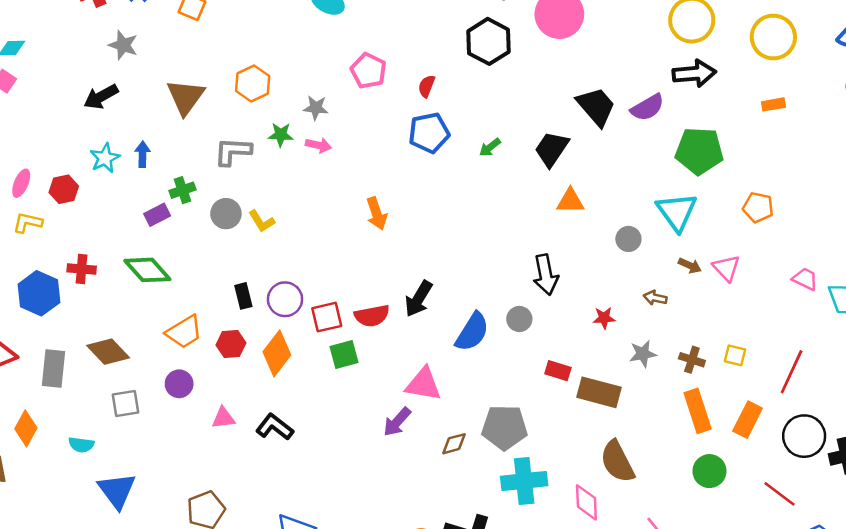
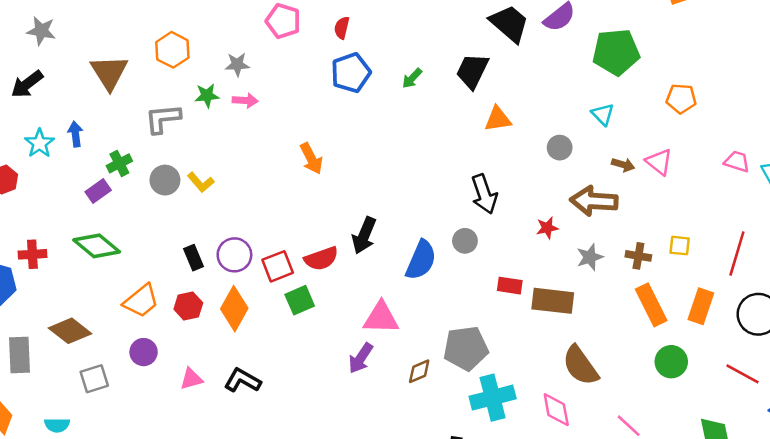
cyan triangle: (677, 212) -> (603, 114), size x0.6
brown arrow: (655, 298) -> (594, 201), size x2.0

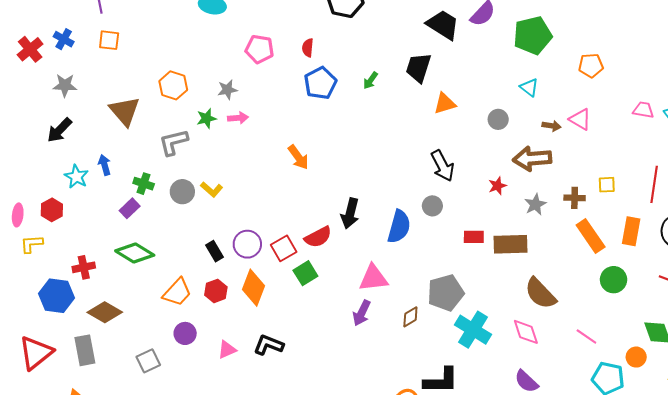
green cross: (119, 163) -> (144, 184), turned -36
brown diamond: (70, 331) -> (105, 312), moved
cyan cross: (493, 398) -> (473, 330), turned -36

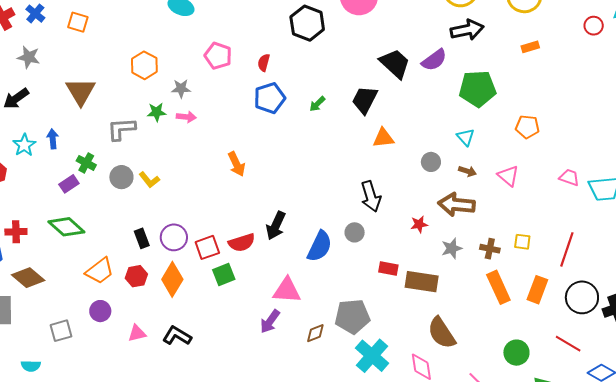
orange hexagon: (173, 85) -> (144, 65), moved
brown arrow: (552, 126) -> (467, 171), moved
green circle: (614, 280) -> (516, 353), moved

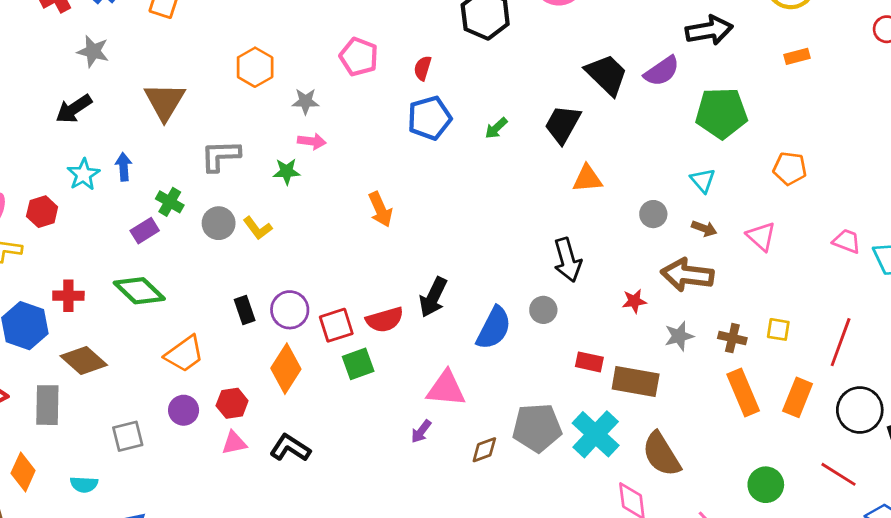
green star: (157, 112) -> (287, 171), moved
red hexagon: (136, 276) -> (232, 403), moved
purple arrow: (270, 321) -> (421, 431), size x0.7
cyan cross: (372, 356) -> (596, 434), moved

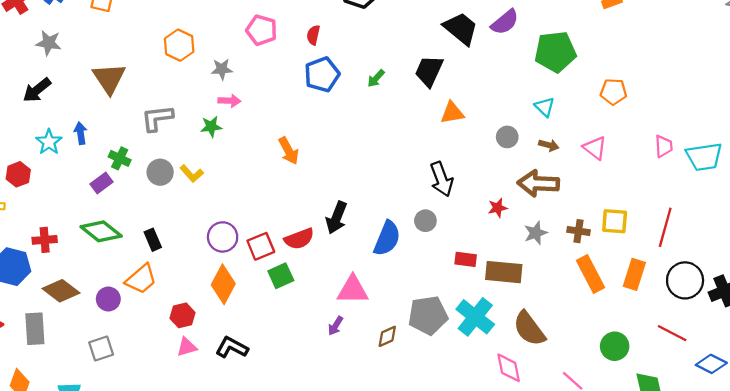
pink trapezoid: (847, 241) -> (664, 146), turned 70
black rectangle: (245, 310) -> (153, 240), moved
yellow square: (778, 329) -> (615, 221), size x1.4
purple circle: (184, 410) -> (108, 299), moved

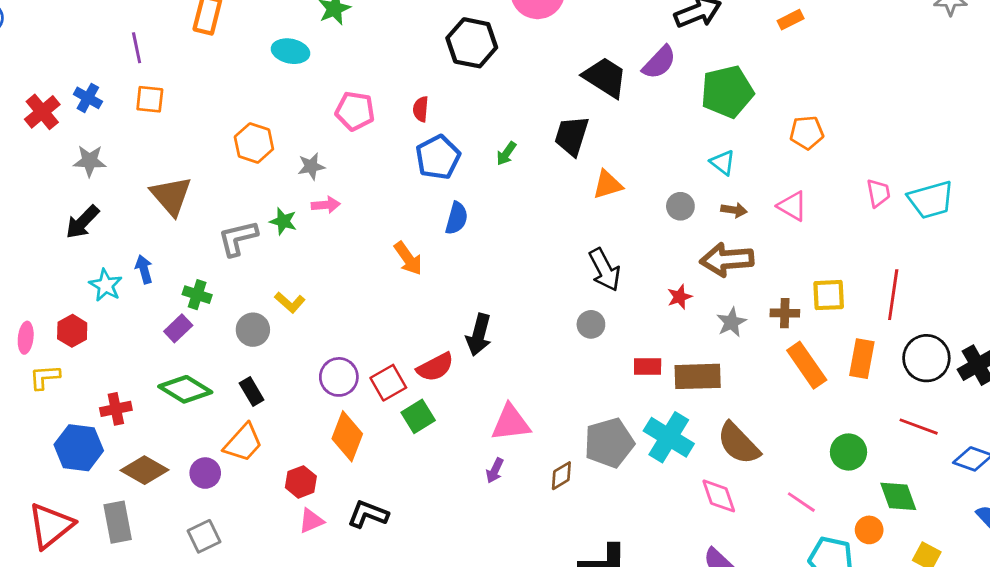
green star: (211, 126) -> (283, 221), moved, turned 30
gray circle: (160, 172) -> (253, 330), moved
blue semicircle: (387, 238) -> (457, 218), moved, size x0.7

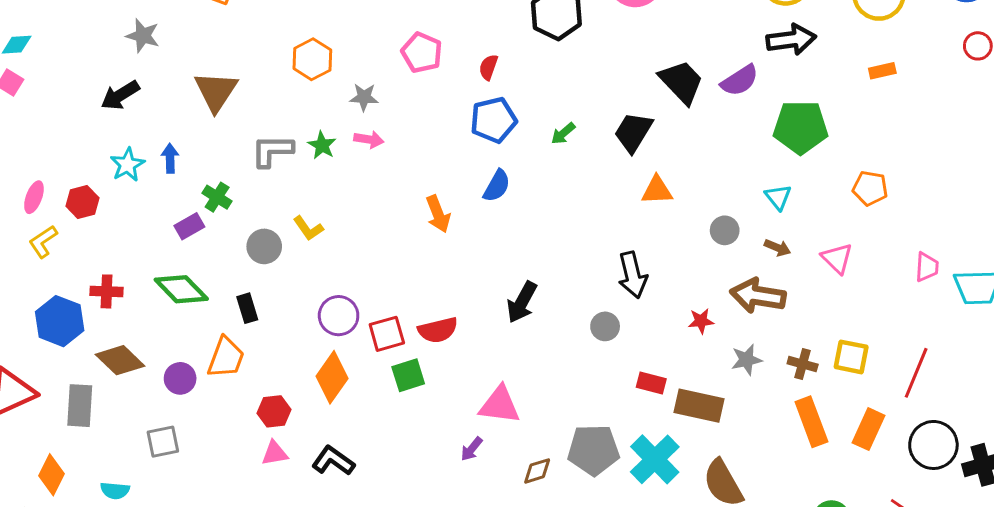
black arrow: (479, 335) -> (522, 302), moved
yellow L-shape: (45, 377) -> (43, 242), turned -44
orange trapezoid: (243, 443) -> (226, 358), turned -36

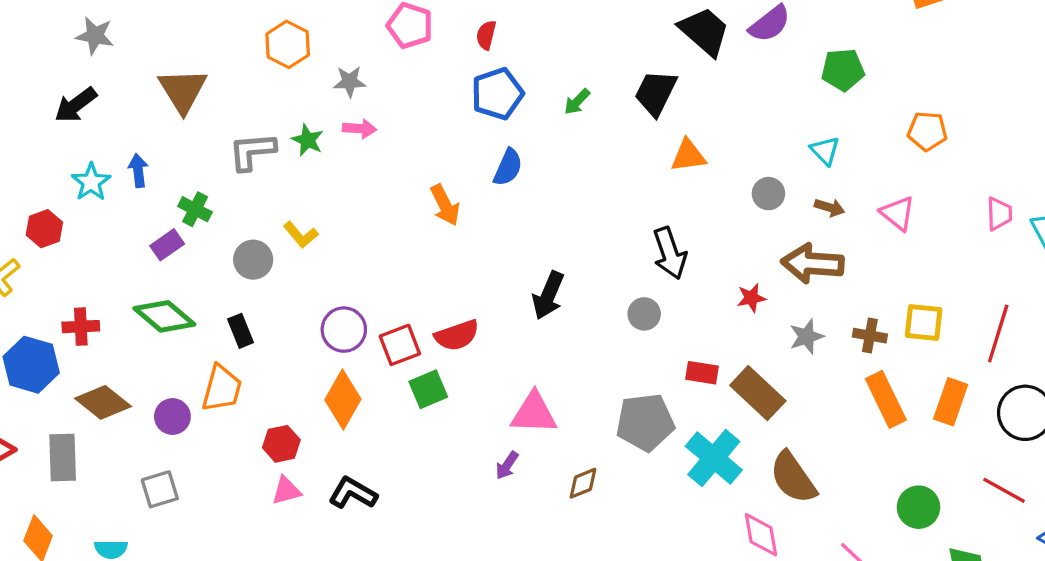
green pentagon: (801, 127) -> (843, 70), size x0.7
brown rectangle: (699, 406) -> (758, 393), turned 36
gray pentagon: (593, 450) -> (645, 422), moved

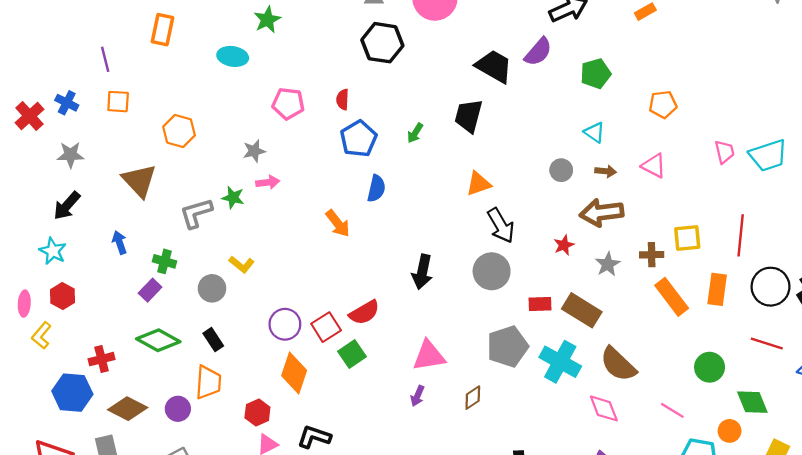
orange hexagon: (288, 44) -> (179, 131), moved
orange triangle: (688, 156) -> (478, 184), moved
cyan star: (91, 182) -> (53, 251), moved
gray circle: (644, 314) -> (492, 271), size x1.6

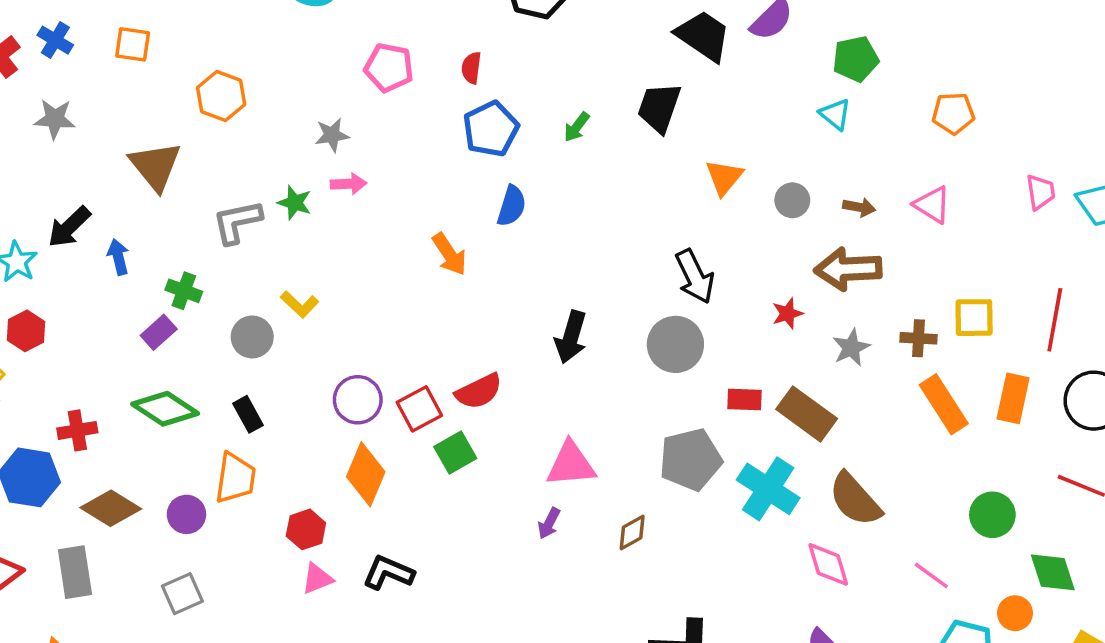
cyan triangle: (594, 132) -> (835, 114), moved
orange triangle: (478, 184) -> (724, 177), moved, turned -36
black arrow: (67, 206) -> (69, 227), moved

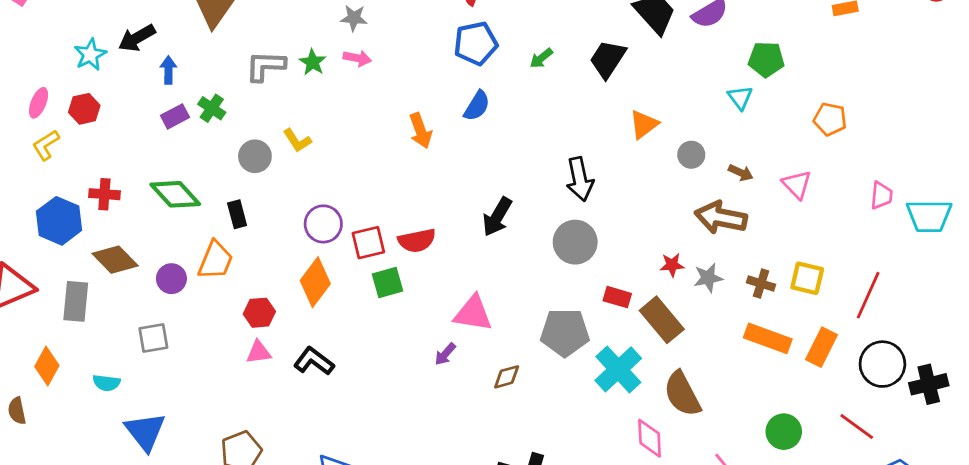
black arrow: (695, 277) -> (580, 179), moved
red star: (787, 314) -> (672, 265), moved
purple rectangle: (159, 332) -> (175, 116), moved
orange rectangle: (944, 404) -> (768, 338), turned -51

